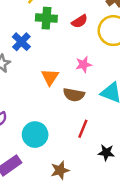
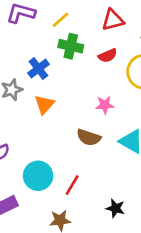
orange triangle: (50, 77) -> (44, 104), moved
red line: (83, 129) -> (72, 185), moved

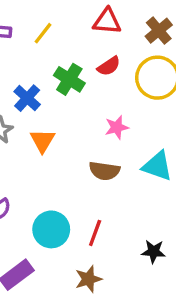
red triangle: (113, 20) -> (107, 21), turned 30
green cross: (71, 46) -> (69, 79), moved, turned 30

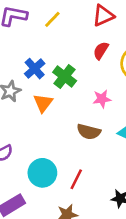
red triangle: (107, 21) -> (103, 16), turned -35
red semicircle: (109, 66) -> (101, 51), turned 150
green cross: (69, 79) -> (65, 76), moved

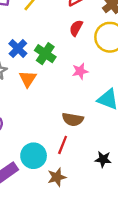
brown semicircle: (89, 132) -> (73, 119), moved
cyan circle: (42, 173) -> (34, 156), moved

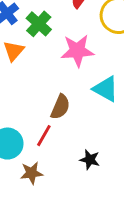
pink star: (80, 71) -> (77, 51), size x1.6
brown semicircle: (73, 119) -> (60, 107), turned -85

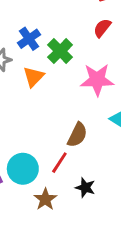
black star: (90, 160) -> (85, 188), moved
brown star: (32, 173) -> (45, 199), turned -30

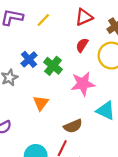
orange triangle: (34, 77) -> (41, 103), moved
brown semicircle: (77, 135) -> (73, 126), turned 48

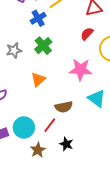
blue cross: (29, 59) -> (38, 18), moved
green cross: (53, 66) -> (43, 46), moved

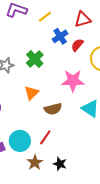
blue cross: (38, 18) -> (60, 36), moved
brown semicircle: (64, 107) -> (53, 109), moved
black star: (66, 144) -> (60, 164), moved

